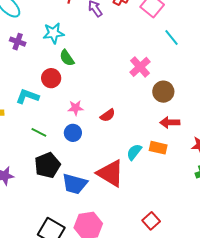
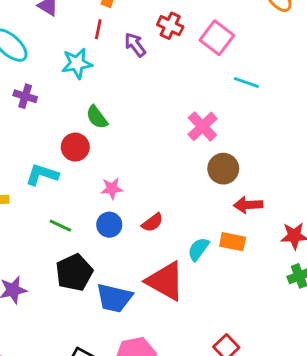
cyan star: (54, 33) -> (77, 63), moved
cyan line: (172, 37) -> (246, 82), turned -30
brown circle: (163, 92) -> (223, 169), moved
red semicircle: (108, 115) -> (152, 223), moved

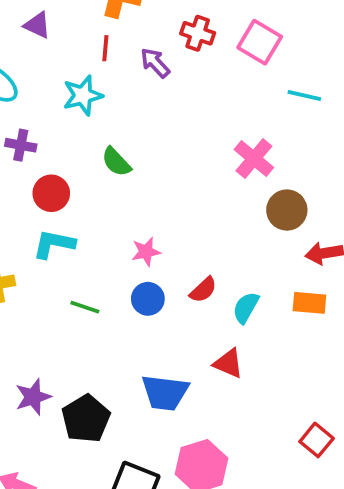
red circle: (75, 147) -> (51, 193), moved
cyan semicircle: (198, 249) -> (246, 308), moved
black pentagon: (74, 272) -> (86, 419), moved
red triangle: (165, 281) -> (228, 363), size x0.6

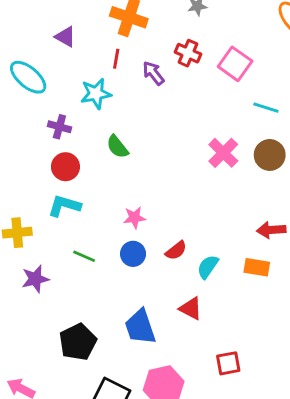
purple cross: (21, 145) -> (59, 127), moved
brown circle: (287, 210) -> (270, 155), moved
blue trapezoid: (165, 393) -> (140, 327), turned 60
purple star: (33, 397) -> (35, 279), moved
red square: (317, 440) -> (228, 363), moved, turned 35

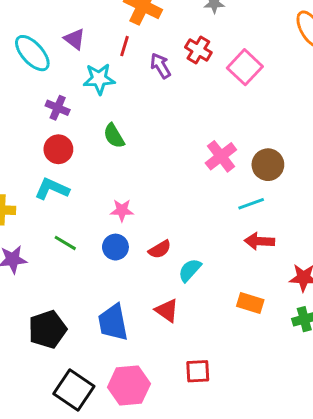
purple triangle: (65, 37) -> (75, 39), moved
cyan line: (266, 108) -> (251, 204), moved, turned -45
orange rectangle: (257, 267) -> (250, 303), moved

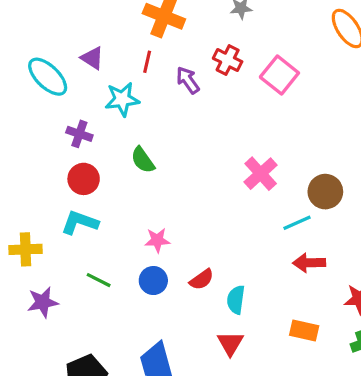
brown circle: (268, 165) -> (325, 192), moved
cyan semicircle: (190, 270) -> (236, 300), turned -30
red triangle: (167, 310) -> (230, 343), moved, turned 30

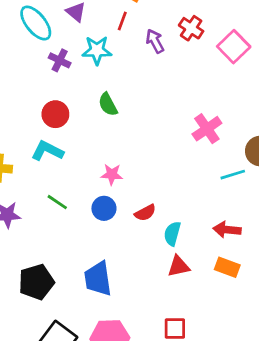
purple cross: (79, 134) -> (60, 60), moved
red arrow: (309, 263) -> (227, 230), moved
red triangle: (230, 343) -> (179, 266), moved, turned 40

